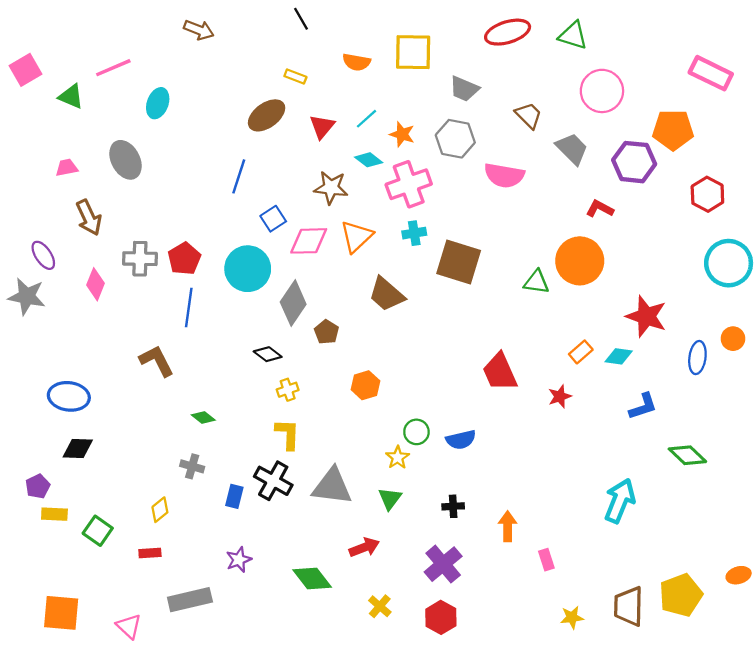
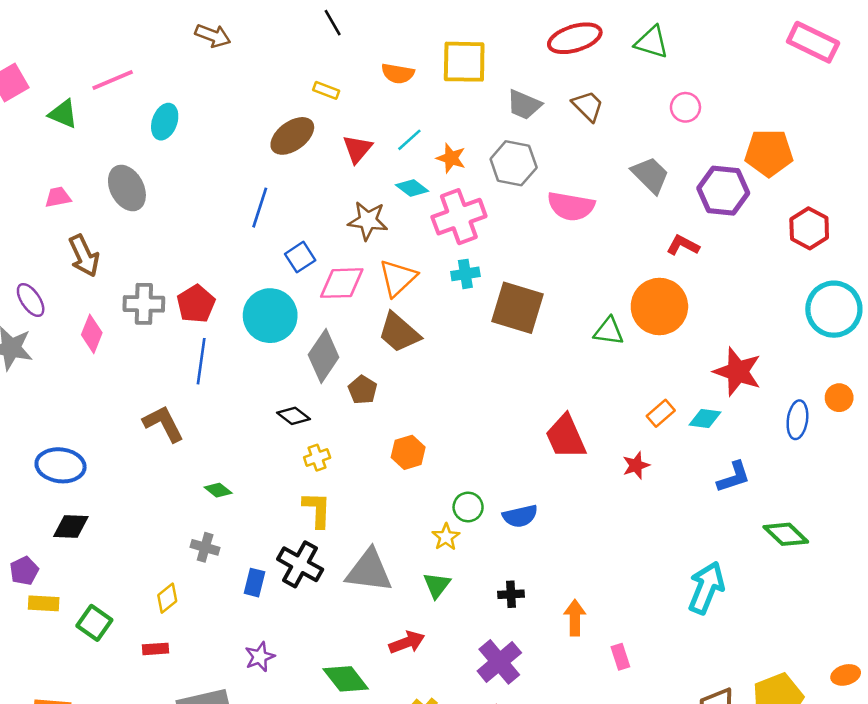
pink rectangle: (711, 73) -> (813, 42), moved
pink circle: (602, 91) -> (685, 107), size x0.6
brown trapezoid: (529, 115) -> (588, 106), moved
brown trapezoid: (386, 294) -> (399, 333), moved

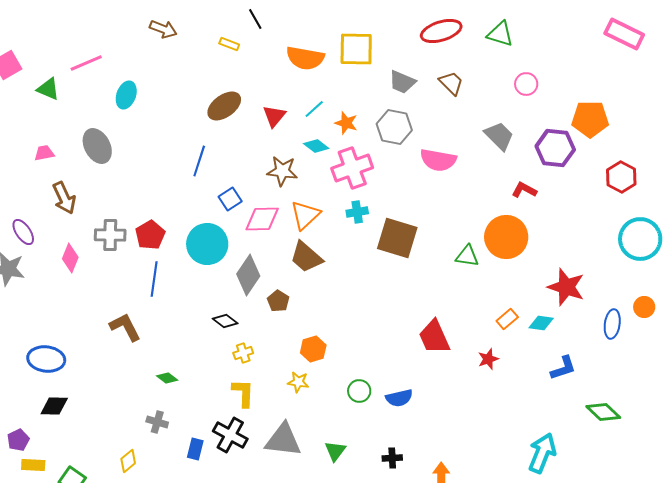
orange semicircle: (398, 73) -> (305, 58), size x1.5
yellow rectangle: (326, 90) -> (229, 44), moved
yellow star: (446, 537) -> (298, 382), moved, turned -30

